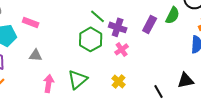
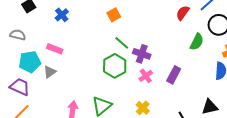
purple rectangle: (150, 24) -> (174, 75), moved
gray triangle: (36, 55) -> (50, 72), moved, turned -40

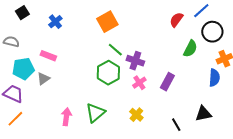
orange square: (114, 15) -> (107, 22), size x1.5

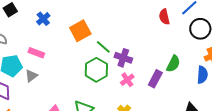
red semicircle: (176, 20) -> (164, 17), turned -49
orange square: (107, 22) -> (80, 31), moved
green semicircle: (190, 49) -> (173, 64), moved

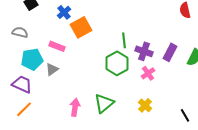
orange square: (80, 31) -> (81, 27), moved
green line: (103, 47) -> (124, 40), turned 42
purple rectangle: (155, 79) -> (170, 52), moved

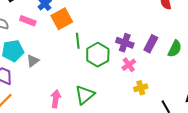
green line: (124, 40) -> (78, 41), moved
pink rectangle: (57, 46) -> (28, 21), moved
yellow cross: (145, 105) -> (141, 88), moved, turned 32

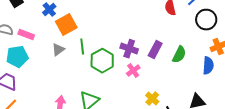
pink rectangle: (28, 21) -> (26, 35), moved
gray triangle: (33, 61) -> (58, 50), moved
yellow cross: (141, 88) -> (152, 99), moved, turned -32

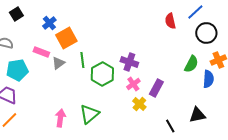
pink rectangle: (26, 35) -> (41, 52), moved
purple rectangle: (155, 50) -> (156, 88), moved
green semicircle: (179, 55) -> (191, 64), moved
yellow cross: (152, 99) -> (139, 104), moved

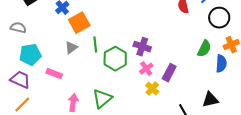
pink rectangle: (41, 52) -> (54, 74), moved

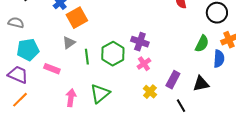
green line: (95, 45) -> (87, 57), moved
purple rectangle: (169, 73) -> (173, 80), moved
yellow cross: (152, 89) -> (150, 92), moved
black triangle: (210, 100) -> (201, 84), moved

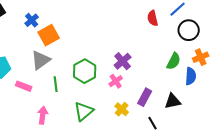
purple cross: (140, 42) -> (123, 61), moved, turned 30
gray triangle: (69, 43) -> (41, 60), size x1.5
green line: (87, 57) -> (56, 84), moved
green triangle: (100, 94) -> (84, 111), moved

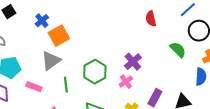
red semicircle: (153, 18) -> (151, 19), moved
green semicircle: (174, 61) -> (178, 50), moved, turned -72

